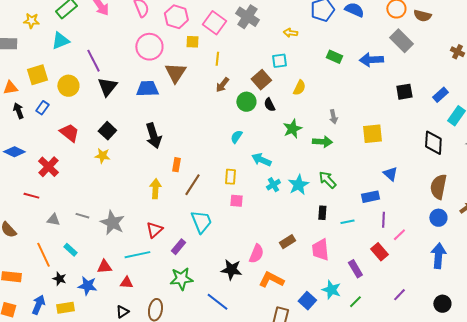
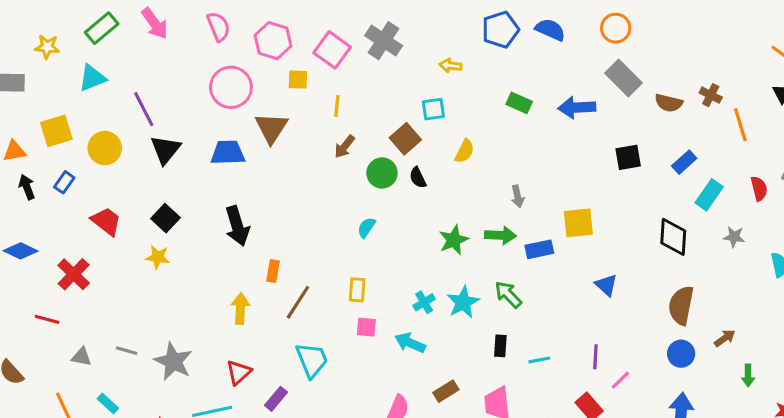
brown semicircle: (422, 16) -> (669, 103), moved
green star: (292, 129) -> (454, 240), moved
cyan arrow: (261, 160) -> (410, 343), moved
blue rectangle: (370, 197) -> (539, 249), moved

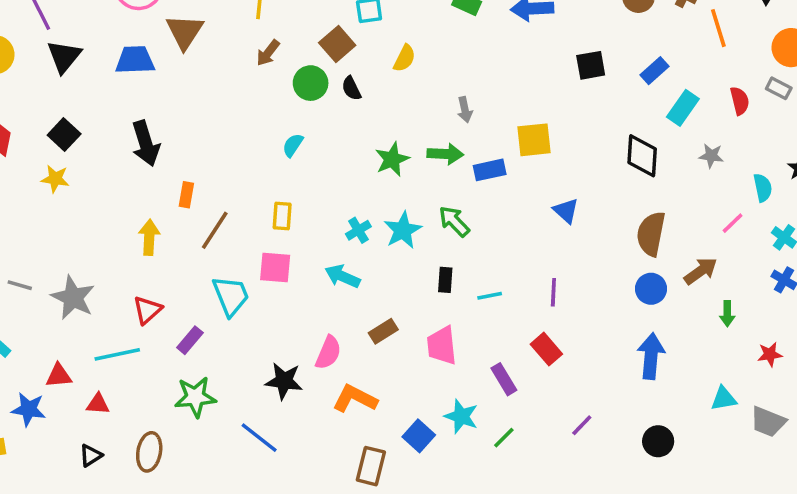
pink square: (366, 327) -> (275, 267), moved, size x1.4
brown arrow: (725, 338) -> (701, 271), size x1.4
pink line: (620, 380) -> (733, 223), moved

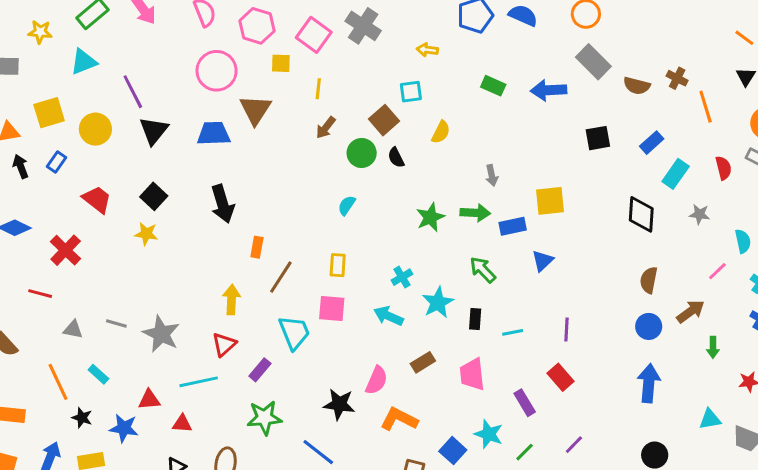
blue triangle: (566, 211) -> (543, 261), moved, turned 35
cyan star: (403, 230) -> (438, 303), moved
brown semicircle: (651, 234) -> (649, 280), size x0.7
yellow arrow: (149, 237) -> (232, 300), moved
purple line: (582, 425) -> (574, 445), moved

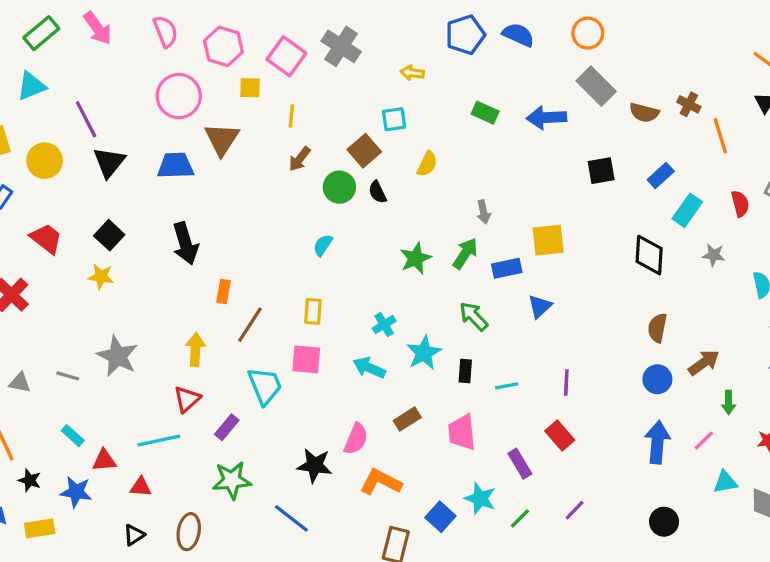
green arrow: (475, 213) -> (465, 253), turned -60
pink line: (717, 271) -> (704, 441), moved
gray star: (161, 334) -> (117, 356), moved
cyan rectangle: (98, 374) -> (73, 436), moved

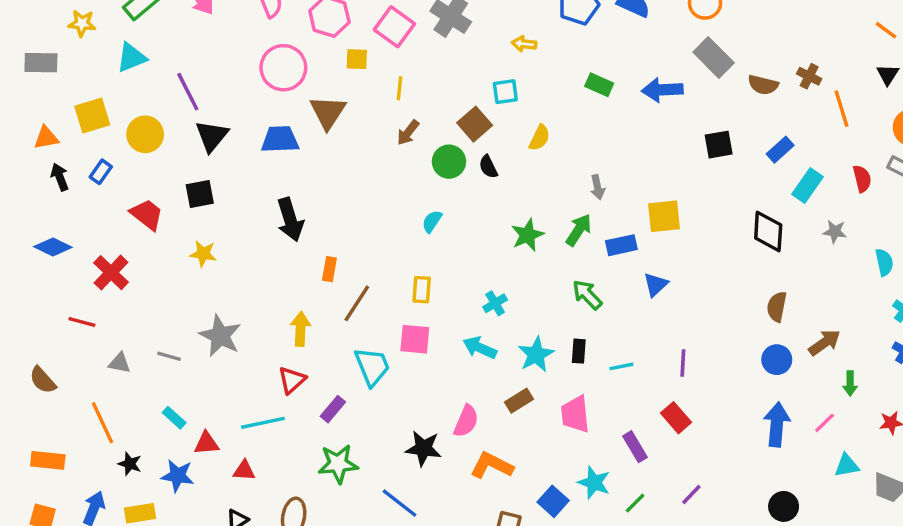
black square: (109, 235) -> (200, 194), moved, turned 36
cyan star: (424, 353) -> (536, 355), moved

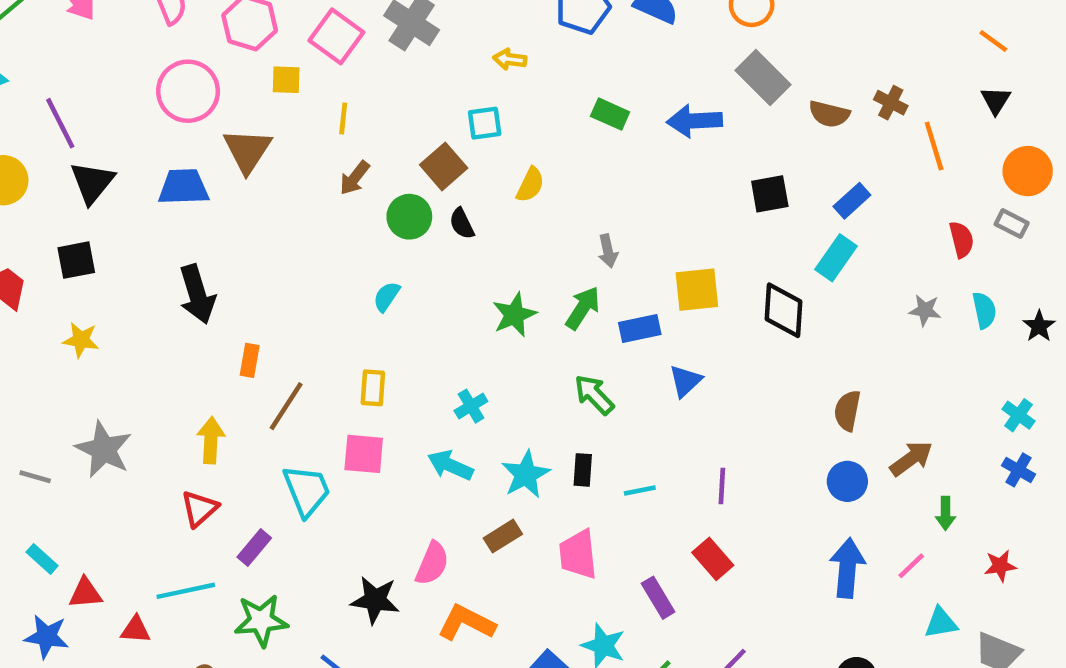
cyan rectangle: (807, 185) -> (836, 258), moved
black diamond: (768, 232) -> (784, 310), moved
cyan semicircle: (884, 262) -> (984, 310), moved
cyan line: (263, 423) -> (186, 591), moved

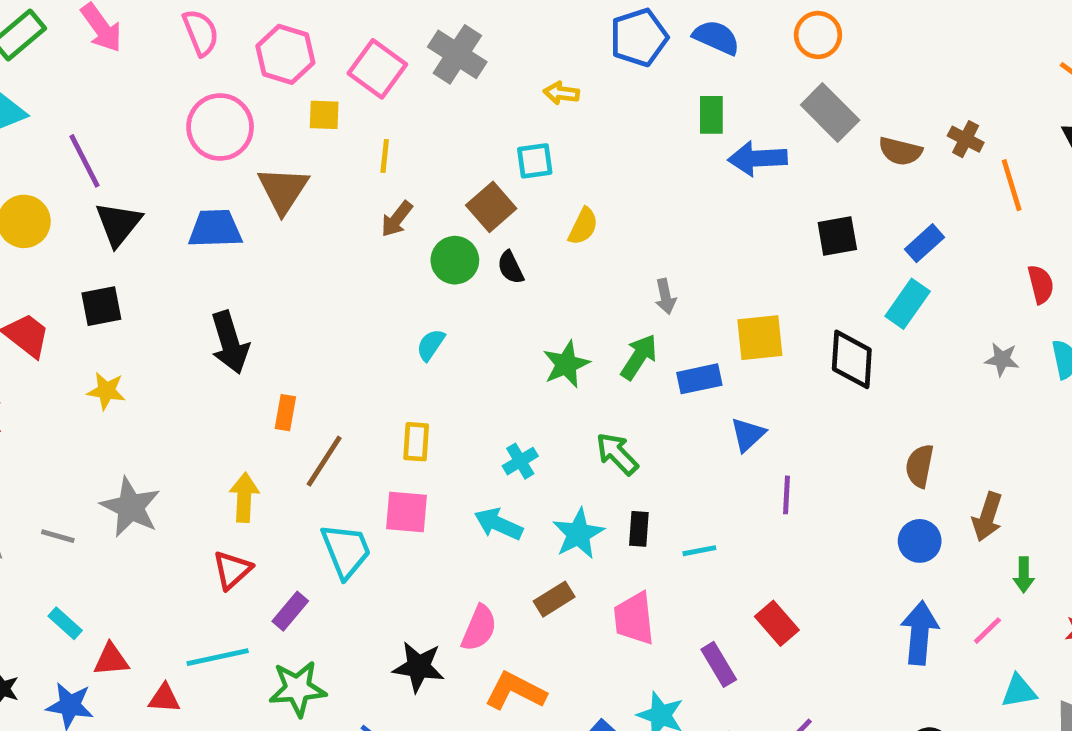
green rectangle: (610, 114) -> (711, 115), moved, turned 66
green arrow: (594, 395) -> (617, 454), moved
brown arrow: (911, 459) -> (987, 517), turned 144
purple line: (722, 486) -> (787, 495), moved

